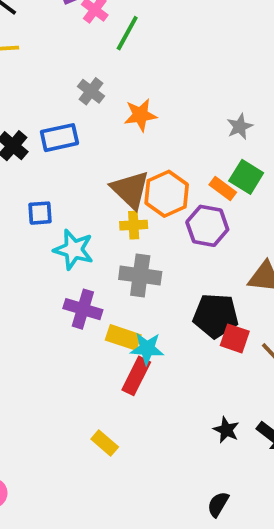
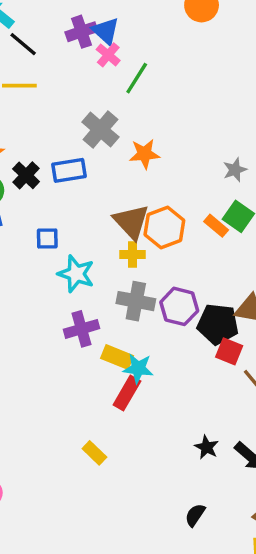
gray cross: (91, 91) -> (100, 130), size x1.5
purple hexagon: (207, 226) -> (179, 306), moved
purple cross: (83, 309) -> (81, 329), turned -36
black pentagon: (216, 316) -> (218, 324), moved
red square: (235, 338) -> (229, 351), moved

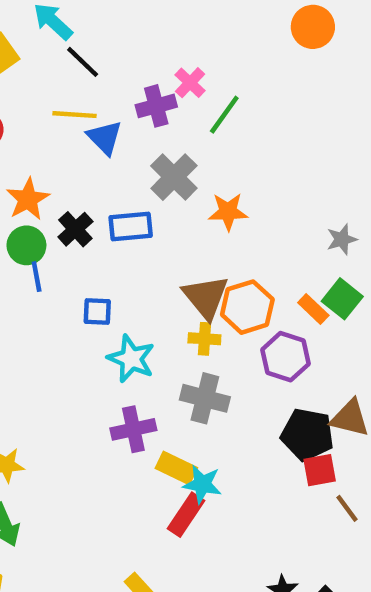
blue triangle: (106, 31) -> (105, 138), moved
purple cross: (81, 32) -> (156, 106), moved
purple hexagon: (179, 306) -> (285, 357), moved
red square: (229, 351) -> (320, 470), turned -36

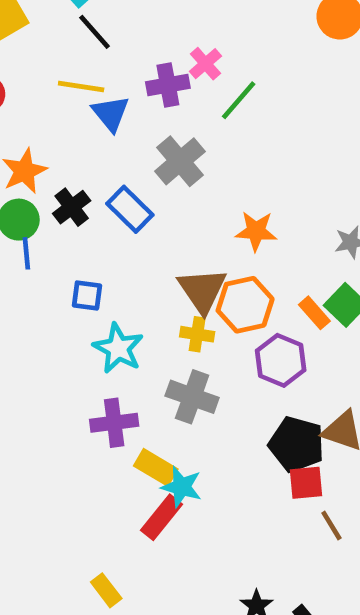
orange star: (228, 212) -> (256, 231), moved
blue rectangle: (131, 226) -> (130, 209), turned 45

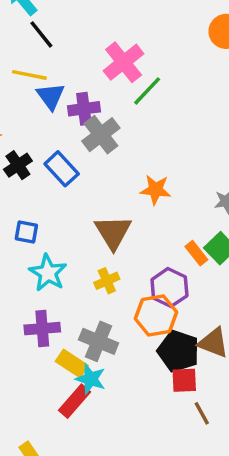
pink cross: (205, 64) -> (124, 62), size x1.6
purple cross: (168, 85) -> (84, 109), moved
orange hexagon: (245, 305) -> (156, 315), moved
yellow cross: (197, 334) -> (107, 281), moved, turned -35
gray cross: (192, 397) -> (99, 341), moved

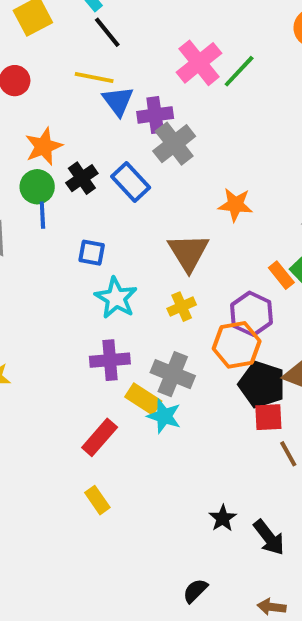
green line: (147, 91) -> (239, 71), moved
red rectangle: (74, 401) -> (100, 437), moved

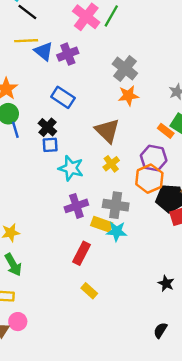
gray cross: (174, 144) -> (125, 69), moved
black cross: (82, 178) -> (47, 127), moved

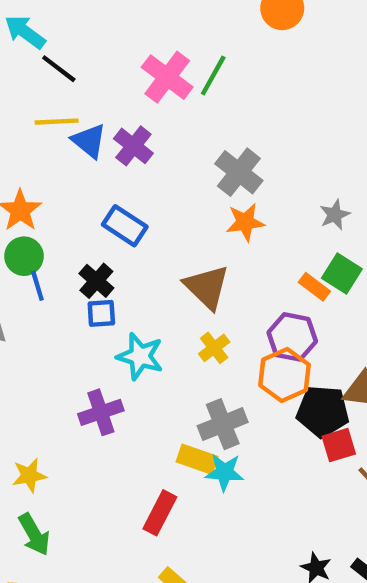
purple cross: (68, 54) -> (133, 146), turned -30
gray cross: (116, 205) -> (223, 424), turned -30
purple cross: (76, 206) -> (101, 412), moved

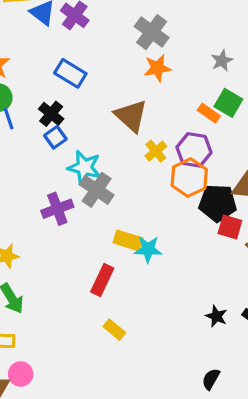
blue square: (101, 313) -> (55, 137), turned -30
yellow cross: (214, 348) -> (156, 151), moved
gray cross: (223, 424) -> (97, 190), moved, turned -32
red square: (339, 445) -> (230, 227), turned 35

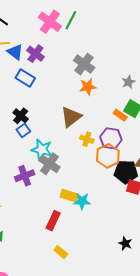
blue rectangle: (70, 73) -> (25, 78), moved
brown triangle: (131, 116) -> (71, 117), turned 40
yellow cross: (156, 151) -> (87, 139), turned -32

